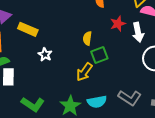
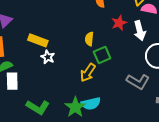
yellow rectangle: (28, 29) -> (38, 40), moved
gray L-shape: (130, 98) -> (138, 82), moved
cyan semicircle: (97, 102) -> (91, 104), moved

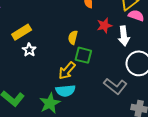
yellow rectangle: (38, 40) -> (22, 32), turned -60
green square: (102, 55) -> (83, 55), turned 30
cyan semicircle: (91, 104) -> (65, 91), moved

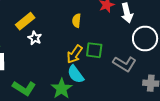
green square: (83, 55) -> (94, 50), moved
cyan semicircle: (65, 91) -> (76, 74), turned 66

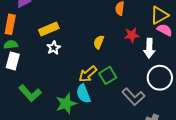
green square: (94, 50) -> (108, 75), turned 36

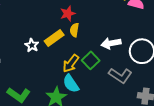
yellow rectangle: (49, 29) -> (54, 38), moved
red star: (132, 35) -> (68, 14), moved
white arrow: (149, 48) -> (111, 43), moved, turned 90

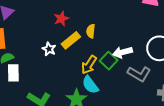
red star: (68, 14) -> (61, 19), moved
white arrow: (111, 43) -> (122, 52), moved

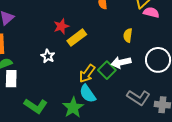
yellow semicircle: (91, 31) -> (128, 35), moved
yellow rectangle: (71, 40) -> (77, 38), moved
gray L-shape: (139, 74) -> (138, 98), moved

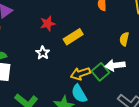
red star: (61, 26) -> (48, 24), moved
yellow arrow: (87, 74) -> (80, 74), turned 30

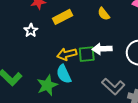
yellow semicircle: (124, 39) -> (104, 14), moved, turned -56
green square: (100, 72) -> (87, 54), turned 30

